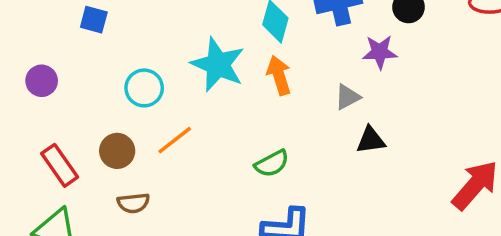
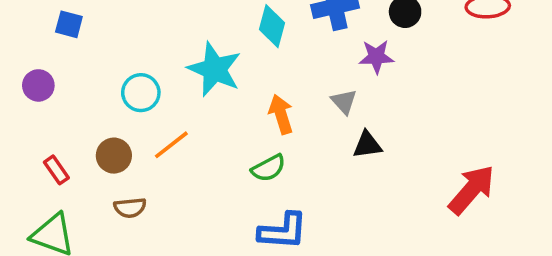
blue square: (94, 20) -> (69, 24), moved
orange arrow: (279, 75) -> (281, 114), moved
gray triangle: (347, 97) -> (344, 102), turned -44
red rectangle: (60, 165) -> (56, 170), size x0.7

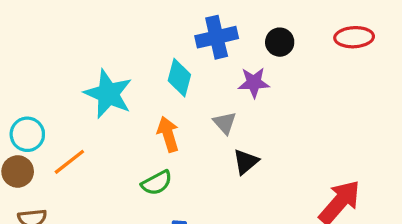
cyan diamond: (272, 26) -> (179, 78), moved
cyan circle: (141, 93) -> (27, 134), moved
black triangle: (367, 145) -> (246, 162), turned -32

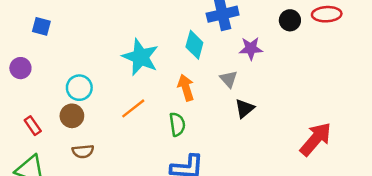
black circle: (280, 42) -> (290, 20), moved
orange line: (69, 162) -> (133, 108), moved
green semicircle: (157, 183) -> (177, 124), turned -70

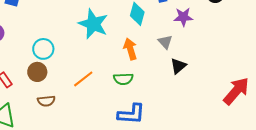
orange line: (133, 108) -> (83, 79), moved
green semicircle: (177, 124) -> (123, 79), turned 96

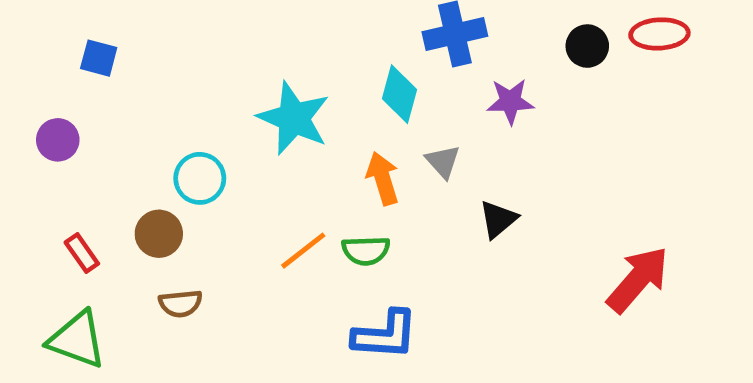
gray triangle: (165, 42) -> (443, 162), moved
cyan circle: (43, 49) -> (200, 178), moved
orange line: (83, 79) -> (303, 251), moved

